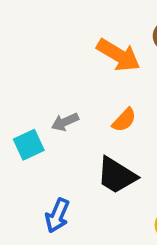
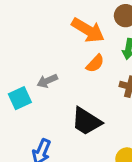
orange semicircle: (124, 120) -> (95, 63), moved

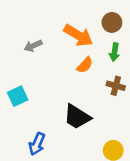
gray arrow: (47, 81) -> (33, 46), moved

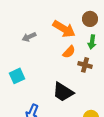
brown cross: (116, 86) -> (85, 65), moved

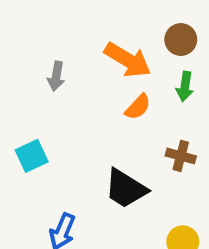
gray arrow: (29, 37) -> (56, 76), turned -56
brown cross: (85, 65) -> (181, 156), moved

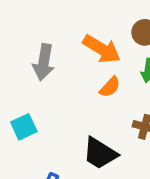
gray arrow: (56, 76) -> (44, 62), size x1.5

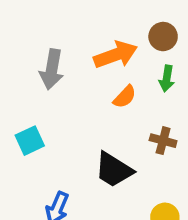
orange arrow: (102, 49) -> (116, 55), turned -51

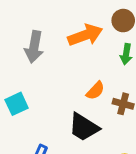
orange semicircle: (125, 97) -> (95, 91), moved

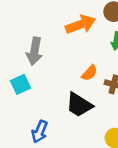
gray arrow: (34, 47) -> (35, 51), moved

